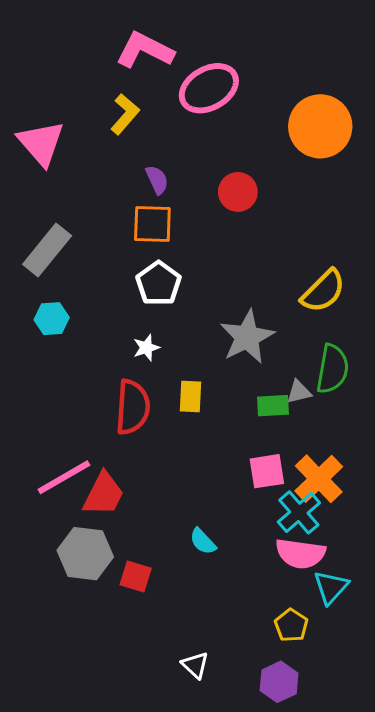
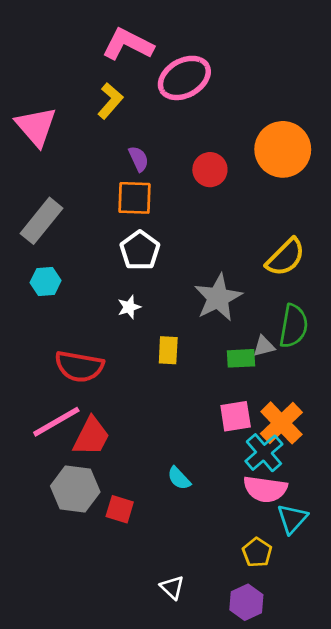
orange circle: (320, 126) -> (283, 149), moved
red semicircle: (133, 407) -> (79, 366), moved, turned 96

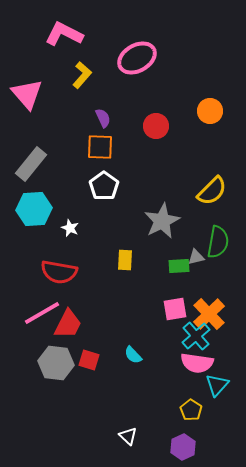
pink L-shape: (128, 44) -> (64, 34), moved
orange circle: (283, 149) -> (210, 111), size x0.6
cyan hexagon: (46, 281) -> (34, 209), size x1.6
white star: (129, 307) -> (70, 228), moved, turned -30
red square: (120, 509) -> (89, 360), moved

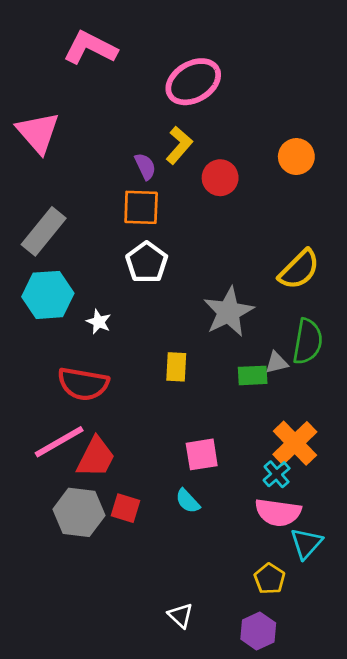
yellow L-shape: (82, 75) -> (179, 145), moved
pink square: (175, 309) -> (202, 454), moved
cyan cross: (196, 336) -> (277, 474), size x0.7

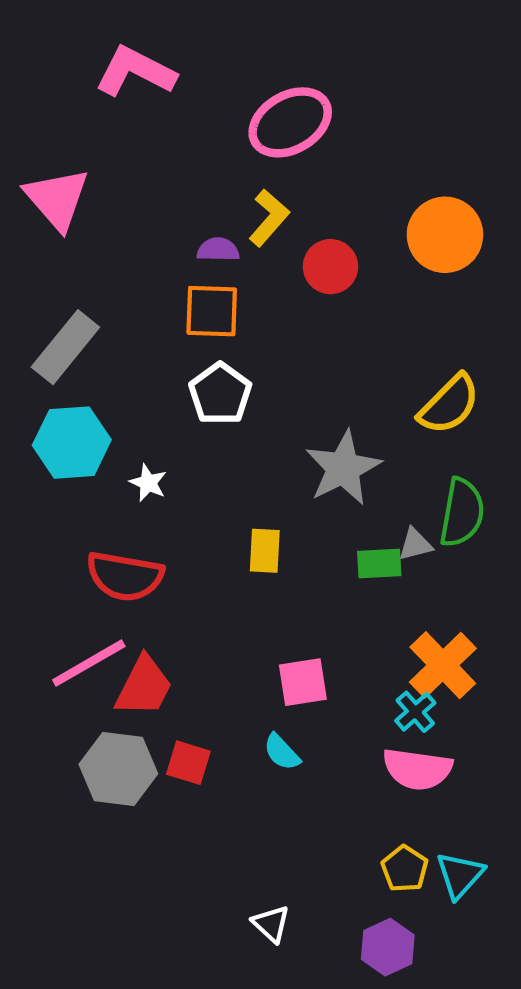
orange circle: (296, 157) -> (445, 235), size x1.4
purple semicircle: (145, 166) -> (218, 250), turned -64
cyan triangle: (306, 543) -> (460, 875), moved

